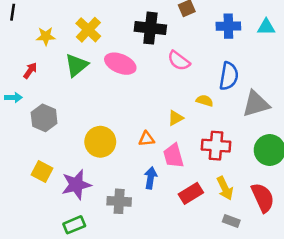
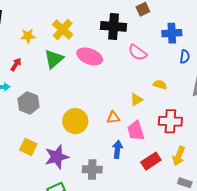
blue cross: (228, 26) -> (172, 33), moved
blue semicircle: (229, 76) -> (185, 57), moved, size x0.6
yellow arrow: (225, 188) -> (179, 156), turned 48

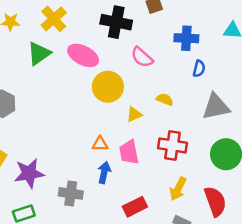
orange triangle: (113, 118) -> (100, 144), moved
yellow circle: (75, 121) -> (108, 87), moved
red rectangle: (151, 161) -> (135, 207), moved

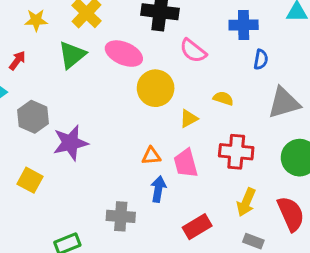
purple star: (29, 173) -> (70, 143), moved

